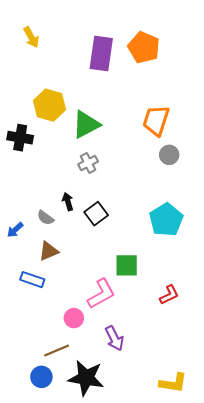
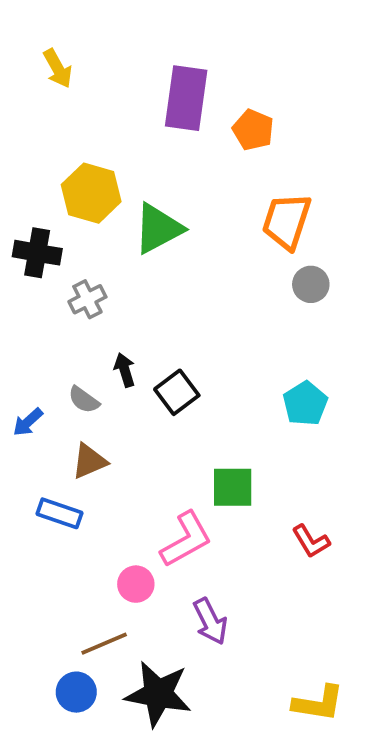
orange pentagon: (144, 47) -> (253, 130), moved, size x0.7
gray cross: (88, 163) -> (87, 299), moved
cyan pentagon: (166, 220) -> (305, 404), size x0.7
red L-shape: (169, 295) -> (311, 541), turned 85

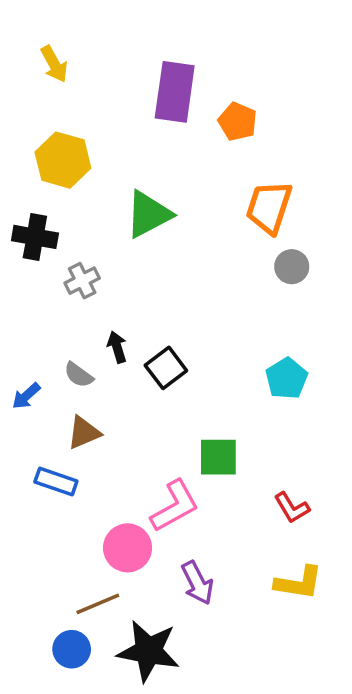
yellow hexagon: (91, 193) -> (63, 160), moved
pink circle: (136, 584) -> (128, 548), size x1.4
yellow L-shape: (318, 703) -> (299, 583), moved

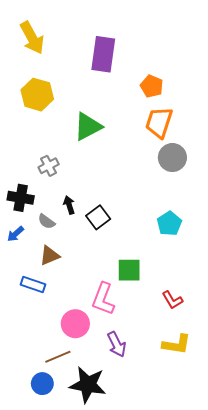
yellow arrow: (54, 64) -> (32, 38), size x1.5
orange pentagon: (238, 122) -> (152, 86), moved
black cross: (35, 237) -> (21, 198), moved
gray circle: (292, 267) -> (172, 158), size x1.4
pink L-shape: (175, 506) -> (103, 299), turned 140

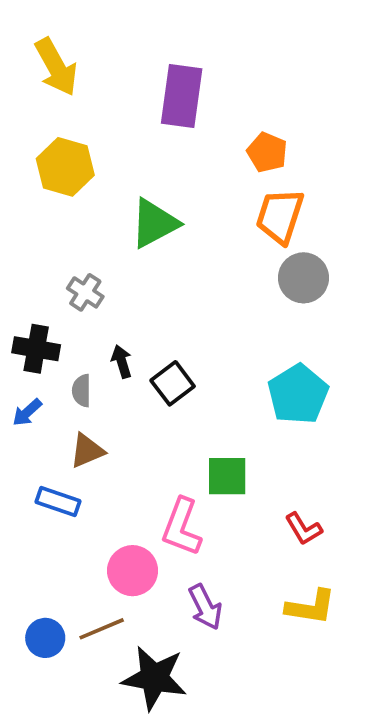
gray cross: (49, 166) -> (85, 292), turned -30
gray semicircle: (46, 222) -> (82, 391), turned 54
cyan pentagon: (169, 224) -> (298, 394), size x1.4
blue circle: (42, 384) -> (45, 638), moved

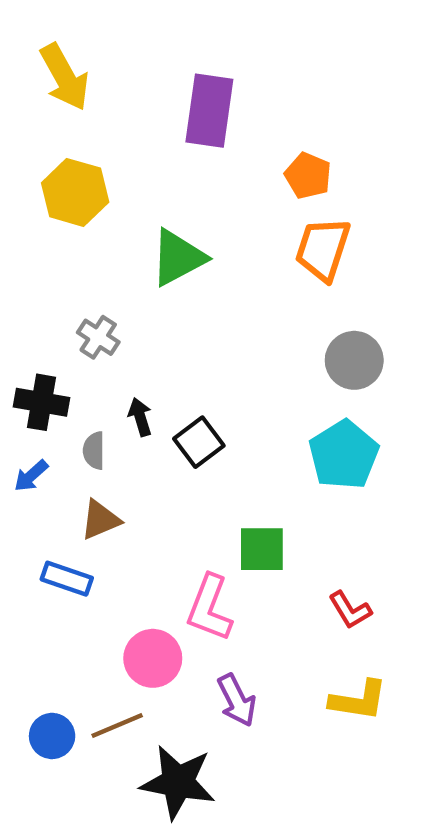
gray circle: (303, 278) -> (354, 360), moved

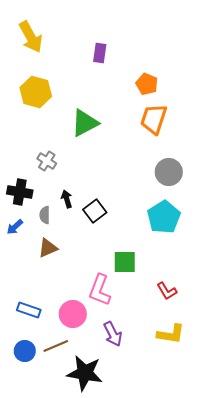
purple rectangle: (209, 111) -> (100, 53), size x0.6
blue rectangle: (67, 579) -> (29, 310), moved

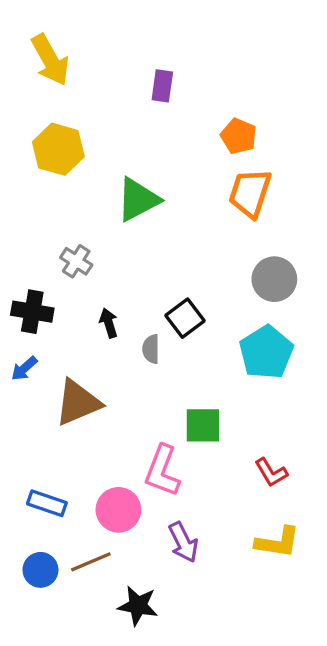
black square: (95, 211) -> (185, 318), moved
gray semicircle: (45, 215) -> (151, 349), moved
brown triangle: (48, 248) -> (78, 403), size x1.5
black star: (85, 373) -> (138, 606), size x0.7

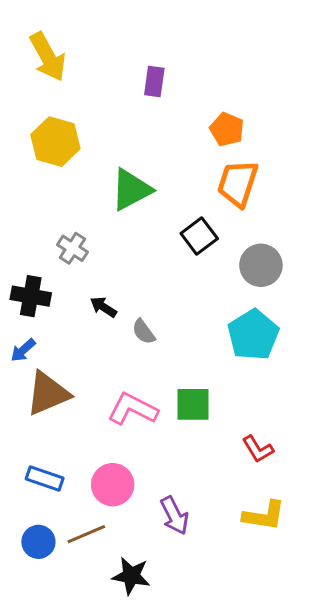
black square: (185, 318) -> (199, 236), moved
black arrow: (109, 323) -> (103, 307), turned -40
gray semicircle: (151, 349) -> (144, 332), turned -36
brown triangle: (78, 403) -> (48, 394), moved
pink L-shape: (162, 471) -> (133, 409), moved, turned 96

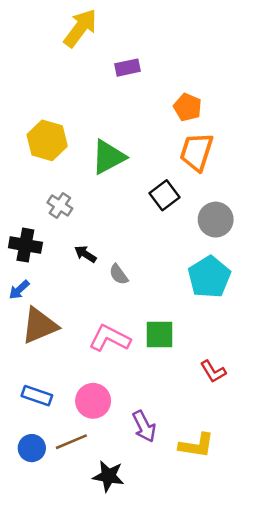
yellow arrow: (48, 57) -> (80, 28), moved, turned -114
purple rectangle: (154, 81) -> (128, 68), turned 70
yellow hexagon: (55, 142) -> (47, 140), moved
yellow L-shape: (264, 516) -> (196, 445), moved

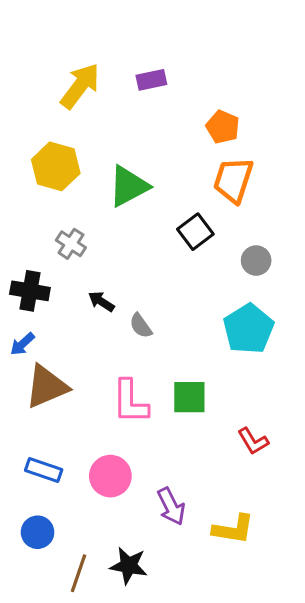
yellow arrow: (80, 28) -> (80, 86), moved
gray circle: (216, 220) -> (256, 261), size x0.7
pink L-shape: (110, 338) -> (130, 402), turned -117
brown line: (71, 442) -> (79, 573), moved, turned -48

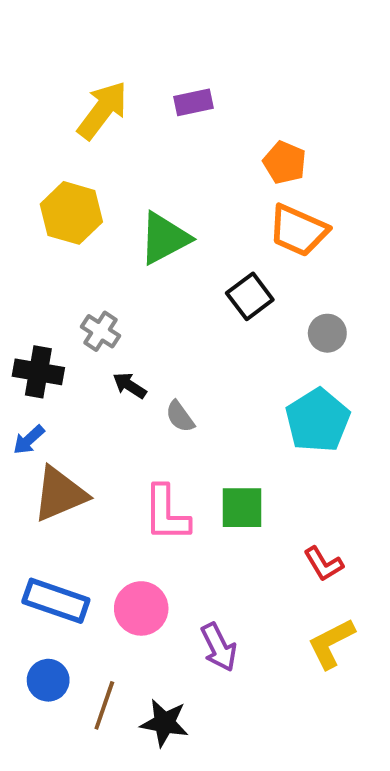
orange trapezoid: (233, 180) -> (298, 230), turned -84
gray cross: (71, 244) -> (100, 331), moved
blue rectangle: (44, 470) -> (56, 601), size x1.4
yellow L-shape: (233, 529) -> (331, 643), moved, turned 144
brown line: (79, 573) -> (104, 705), moved

